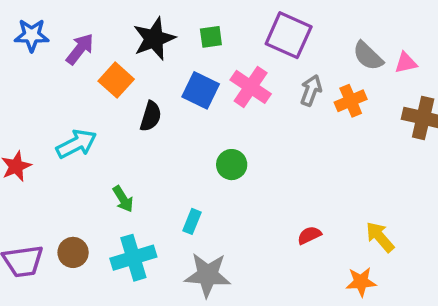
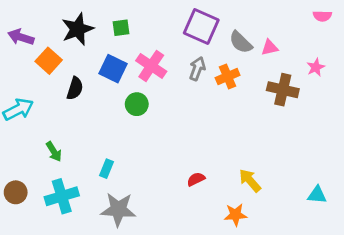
purple square: (289, 35) -> (201, 26), moved
purple arrow: (80, 49) -> (21, 37), turned -110
green circle: (232, 165) -> (137, 104), moved

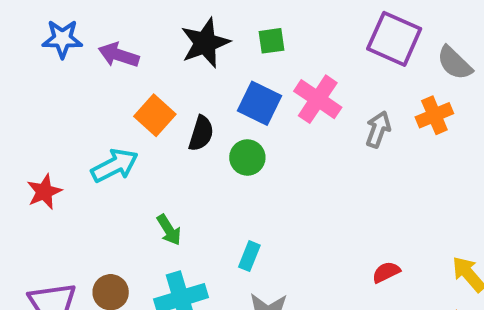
orange square: (49, 61) -> (155, 115), moved
gray arrow: (197, 69) -> (378, 129), moved
green circle: (137, 104) -> (247, 157), moved

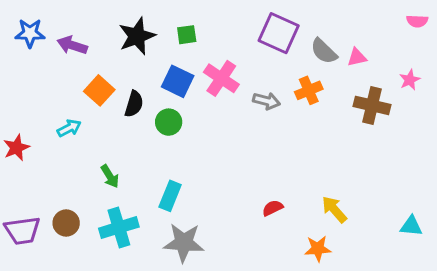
gray arrow: (378, 129) -> (267, 101), turned 84
cyan arrow: (115, 166) -> (69, 128), size x0.7
cyan rectangle: (249, 256) -> (170, 196), size x1.4

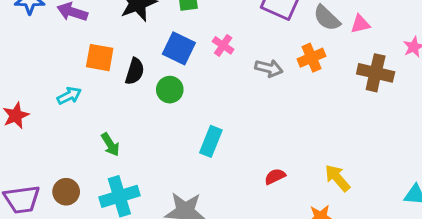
pink cross: (221, 78) -> (223, 45), size x0.6
orange square: (99, 90) -> (100, 58), turned -32
cyan rectangle: (170, 196) -> (211, 141), moved

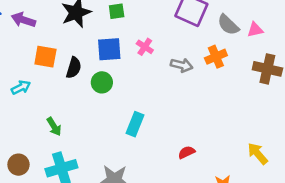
blue square: (179, 48) -> (109, 49), turned -30
yellow arrow: (337, 178) -> (258, 154), moved

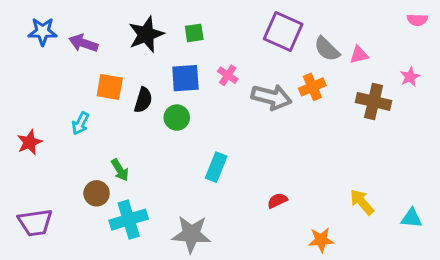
gray arrow: (182, 65) -> (271, 97), size x1.5
cyan arrow: (21, 87) -> (81, 123), turned 144
brown circle: (18, 165) -> (97, 193), moved

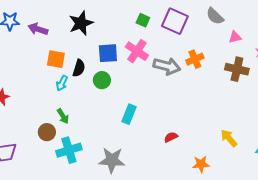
green square: (194, 33) -> (143, 20), moved, turned 32
gray semicircle: (327, 49) -> (215, 16), moved
pink triangle: (359, 55) -> (235, 37), moved
pink cross: (228, 75) -> (137, 51), size x1.6
cyan arrow: (81, 123) -> (62, 83), moved

